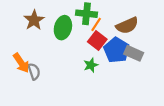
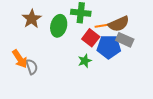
orange line: (96, 24) -> (102, 26), moved, turned 48
blue pentagon: (116, 50) -> (109, 47), turned -30
gray rectangle: (134, 53) -> (125, 40), moved

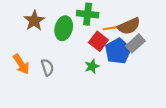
gray rectangle: (125, 40) -> (135, 43), turned -66
blue pentagon: (109, 47) -> (118, 51), turned -30
gray semicircle: (32, 67) -> (47, 67), moved

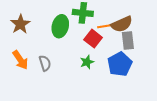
brown star: (34, 21) -> (20, 24), moved
gray rectangle: (135, 43) -> (128, 41), turned -54
blue pentagon: (118, 51) -> (120, 64), moved

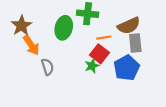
orange line: (104, 26) -> (104, 38), moved
red square: (93, 39) -> (99, 54), moved
orange arrow: (20, 60) -> (31, 45), moved

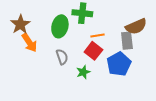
brown semicircle: (129, 26) -> (136, 26), moved
green star: (92, 66) -> (83, 72), moved
gray semicircle: (47, 67) -> (62, 57), moved

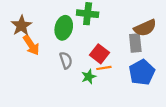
orange line: (98, 36) -> (104, 68), moved
blue pentagon: (119, 64) -> (142, 72), moved

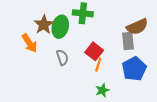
brown star: (21, 26) -> (44, 25), moved
orange line: (104, 68) -> (98, 65), turned -64
green star: (89, 77) -> (102, 90), moved

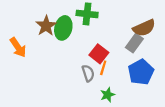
gray rectangle: (128, 41) -> (134, 43), turned 42
orange arrow: (29, 43) -> (18, 47), moved
gray semicircle: (62, 57) -> (88, 73), moved

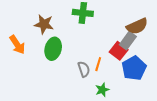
brown star: (46, 26) -> (44, 24), turned -30
green ellipse: (63, 28) -> (53, 49), moved
red square: (99, 54) -> (119, 51), moved

